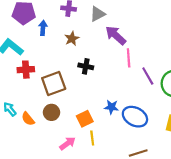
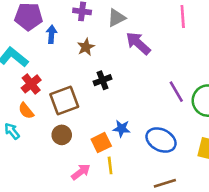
pink line: (129, 58) -> (183, 16), moved
black cross: (86, 66) -> (102, 80), turned -32
red cross: (26, 70) -> (31, 84), turned -35
blue star: (111, 107) -> (122, 129), moved
orange semicircle: (28, 119) -> (26, 111), moved

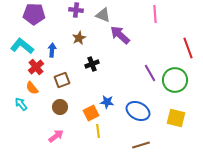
gray triangle: (116, 18) -> (103, 15), turned 49
blue arrow: (52, 34) -> (52, 50), moved
brown square: (64, 101) -> (62, 80), size x0.7
pink arrow: (81, 172) -> (56, 136), moved

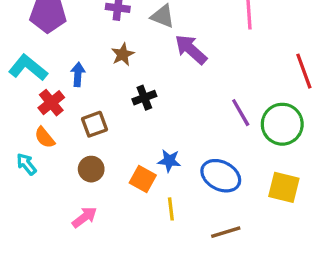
orange square: (91, 113) -> (143, 179), turned -35
yellow line: (98, 131) -> (171, 209), moved

